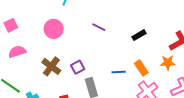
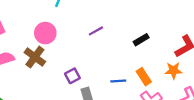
purple line: (99, 27) -> (96, 31), turned -56
brown cross: (51, 66) -> (35, 57), moved

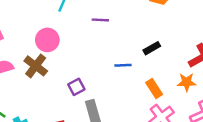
purple line: (96, 31) -> (100, 20), moved, turned 32
blue line: (118, 81) -> (123, 65), moved

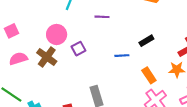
purple square: (76, 87) -> (79, 49), moved

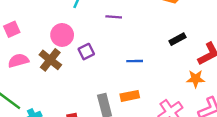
black rectangle: (146, 41) -> (177, 39), moved
orange rectangle: (149, 75) -> (130, 96), moved, turned -70

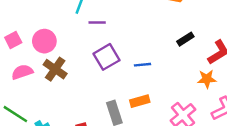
purple line: (114, 17) -> (97, 23), moved
pink circle: (62, 35) -> (44, 41), moved
purple square: (86, 52) -> (106, 57), moved, size x1.5

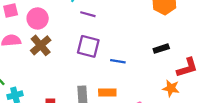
purple square: (106, 57) -> (88, 46), turned 30

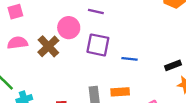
pink circle: (38, 18) -> (69, 28), moved
black rectangle: (161, 49) -> (173, 65), moved

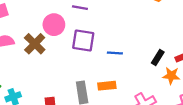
black rectangle: (173, 65) -> (158, 58), turned -35

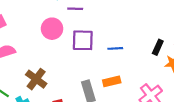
brown cross: (35, 44) -> (36, 79), moved

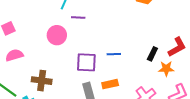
purple square: (83, 40) -> (86, 62), moved
brown cross: (36, 79) -> (42, 81), turned -30

